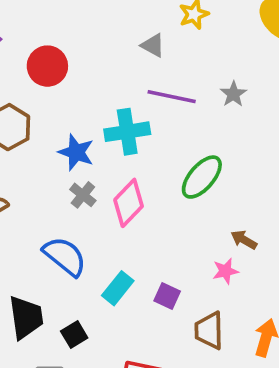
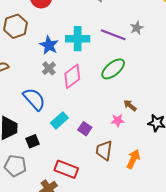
purple line: (172, 97) -> (113, 35), moved

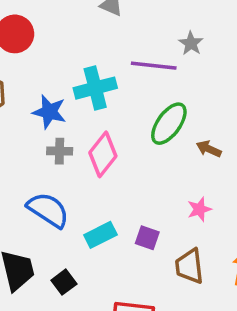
gray cross: (49, 68) -> (60, 151), turned -32
brown arrow: (130, 106) -> (209, 149), moved
cyan rectangle: (59, 120) -> (100, 235), turned 30

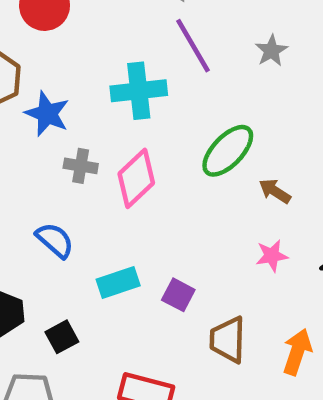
purple line: (154, 66) -> (193, 46), moved, turned 45
blue star: (49, 112) -> (47, 114), moved
pink star: (199, 209) -> (272, 256), moved
blue semicircle: (48, 210) -> (55, 240), size x0.7

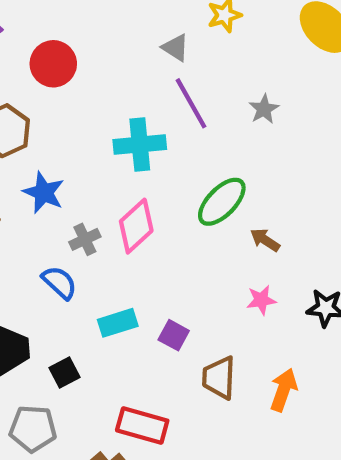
blue star: (47, 114) -> (44, 193), moved
gray cross: (81, 166) -> (85, 239), moved, turned -36

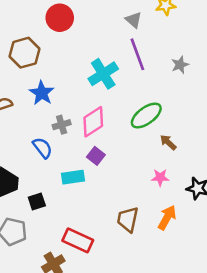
cyan cross: (140, 145) -> (103, 74), turned -36
purple square: (174, 335) -> (96, 156), moved
orange arrow: (284, 390) -> (167, 218), moved

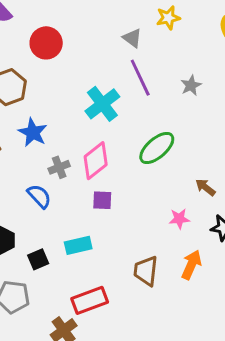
brown arrow: (168, 142) -> (205, 187), moved
purple square: (96, 156) -> (102, 200), turned -30
cyan rectangle: (73, 177) -> (78, 245), moved
red rectangle: (78, 240) -> (90, 300), turned -40

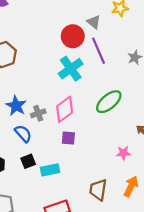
red circle: (46, 43) -> (73, 36), moved
blue star: (33, 132) -> (16, 106), moved
black square: (38, 259) -> (28, 161), moved

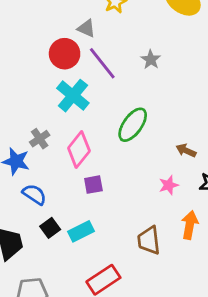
gray cross: (38, 113) -> (40, 139), moved

